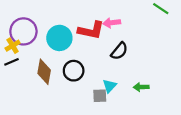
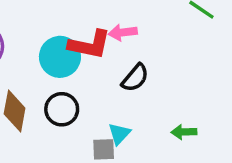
cyan circle: (59, 38) -> (60, 57), moved
green arrow: (141, 87) -> (184, 132), moved

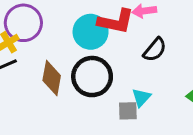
black circle: (62, 109) -> (92, 77), size x1.4

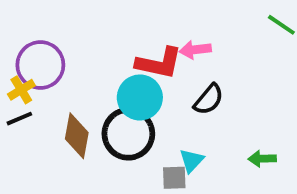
cyan circle: (91, 32) -> (140, 97), moved

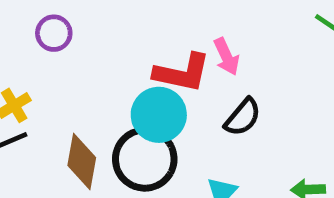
pink arrow: (195, 50) -> (226, 56), turned -108
purple circle: (40, 65) -> (54, 33), moved, size x0.6

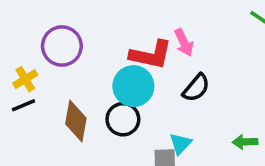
purple circle: (54, 33) -> (62, 46), moved, size x1.5
black circle: (145, 159) -> (123, 119), size x0.7

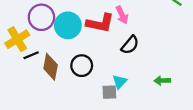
yellow cross: (25, 79) -> (17, 39), size x1.5
cyan circle: (133, 86) -> (68, 25), moved
black line: (24, 105) -> (31, 55), moved

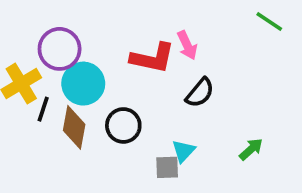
cyan circle: (68, 25) -> (83, 84), moved
black line: (31, 55) -> (43, 109), turned -49
green arrow: (162, 81) -> (251, 149), turned 140

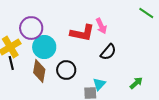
black line: (43, 109) -> (11, 63), moved, turned -32

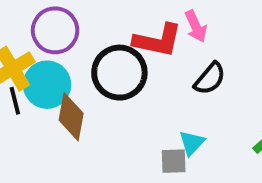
cyan circle: (44, 47) -> (47, 85), moved
black circle: (66, 70) -> (119, 73), moved, size x1.4

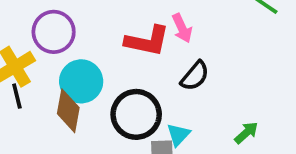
black circle: (119, 73) -> (136, 114), moved
cyan circle: (47, 85) -> (81, 81), moved

